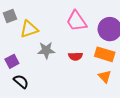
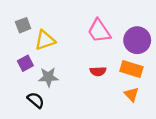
gray star: (46, 50) -> (48, 77), moved
purple square: (12, 61) -> (25, 63), moved

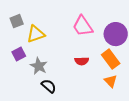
orange rectangle: (131, 69) -> (111, 59), turned 36
gray star: (48, 77) -> (39, 66), turned 30
black semicircle: (36, 100) -> (49, 86), moved

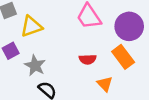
orange triangle: (111, 81) -> (105, 84), moved

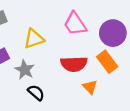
yellow triangle: (31, 26) -> (34, 39), moved
red semicircle: (88, 59) -> (74, 64), size x1.6

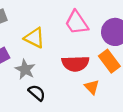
yellow triangle: (34, 39) -> (34, 38), turned 45

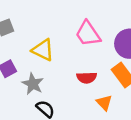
red semicircle: (75, 64) -> (87, 78), size x0.7

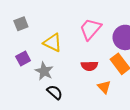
pink trapezoid: (88, 34) -> (90, 29), turned 75

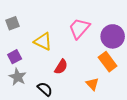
red semicircle: (89, 66) -> (61, 67), moved, turned -56
gray star: (44, 71) -> (18, 77), moved

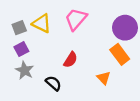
gray square: (13, 23) -> (19, 28), moved
pink trapezoid: (79, 28) -> (76, 19), moved
yellow triangle: (43, 41) -> (42, 23), moved

